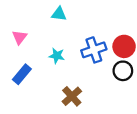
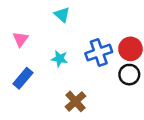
cyan triangle: (59, 14) -> (62, 15), turned 35

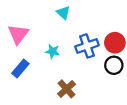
cyan triangle: (62, 15) -> (63, 13), moved
pink triangle: (20, 39) -> (18, 34), size x1.5

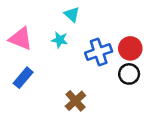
pink triangle: (18, 34) -> (21, 39), turned -45
cyan star: (53, 51) -> (60, 40), moved

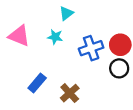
cyan triangle: (72, 14) -> (66, 13), turned 40
blue rectangle: (23, 78) -> (37, 83), moved

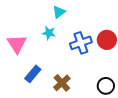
pink triangle: (19, 36) -> (17, 44), moved, turned 35
black circle: (119, 68) -> (106, 86), moved

